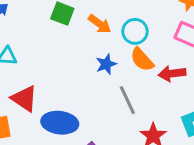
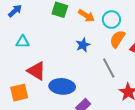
orange semicircle: (142, 60) -> (117, 39), turned 78
blue star: (106, 64) -> (83, 45), moved

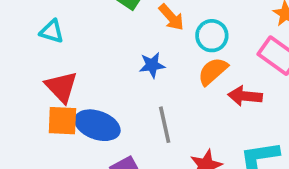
gray line: (109, 68) -> (165, 125), moved
orange square: (19, 93) -> (62, 121), moved

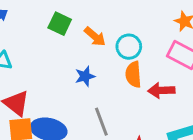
orange semicircle: (213, 71) -> (133, 74), turned -45

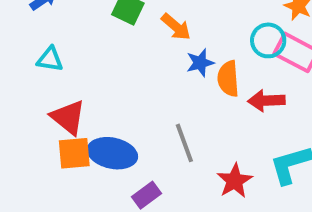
cyan circle: (129, 47) -> (268, 40), moved
blue star: (85, 76) -> (200, 63), moved

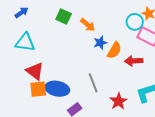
cyan circle: (268, 40) -> (135, 22), moved
cyan triangle: (50, 59) -> (25, 42), size x1.5
orange semicircle: (228, 79) -> (114, 50), turned -144

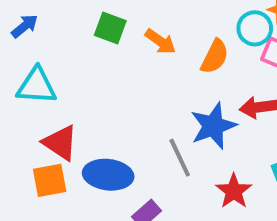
blue star: (100, 43) -> (213, 126), moved, size x1.6
orange semicircle: (114, 50) -> (215, 57), moved
orange square: (38, 89) -> (50, 180), moved

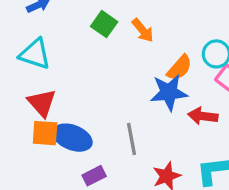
orange arrow: (160, 41) -> (143, 30), moved
blue star: (213, 126) -> (169, 92), moved
orange square: (50, 180) -> (45, 133), moved

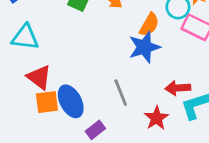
red arrow: (203, 116) -> (178, 88), moved
blue ellipse: (72, 138) -> (71, 101), turned 52

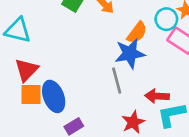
red triangle: (39, 77) -> (26, 70), turned 30
gray line: (121, 93) -> (117, 81), moved

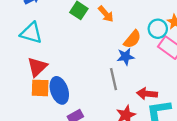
blue star: (130, 53) -> (126, 57), size x0.7

